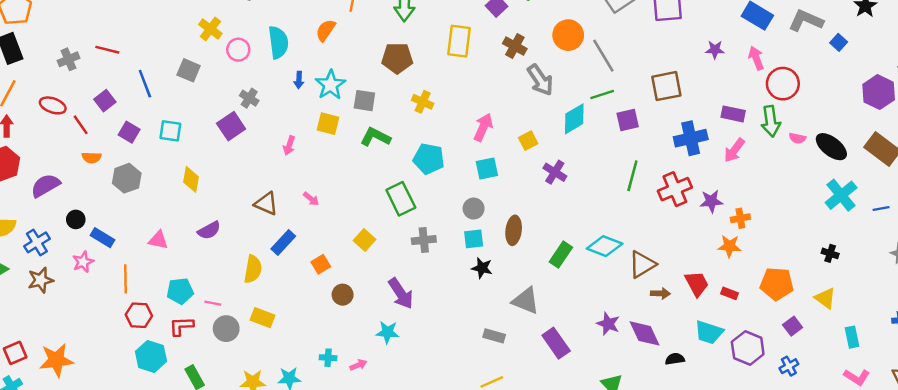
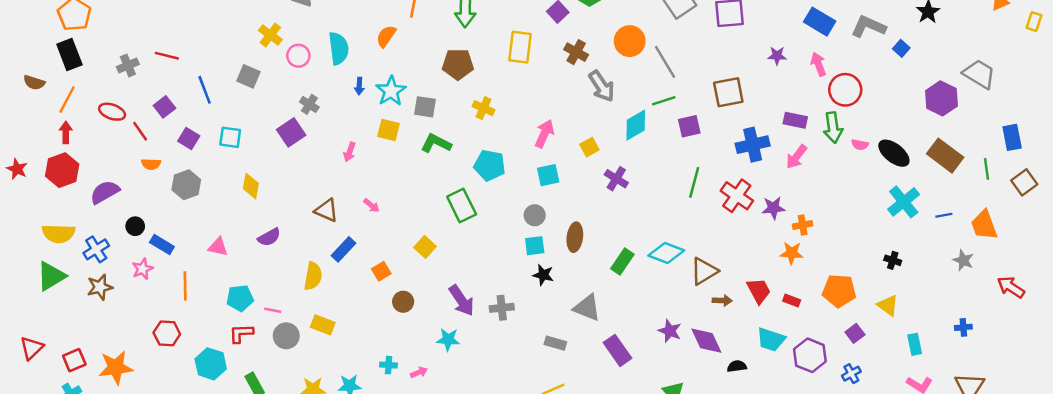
red cross: (675, 189) -> (737, 196), turned -32
gray cross: (424, 240) -> (502, 308), moved
red hexagon: (139, 315) -> (167, 333), moved

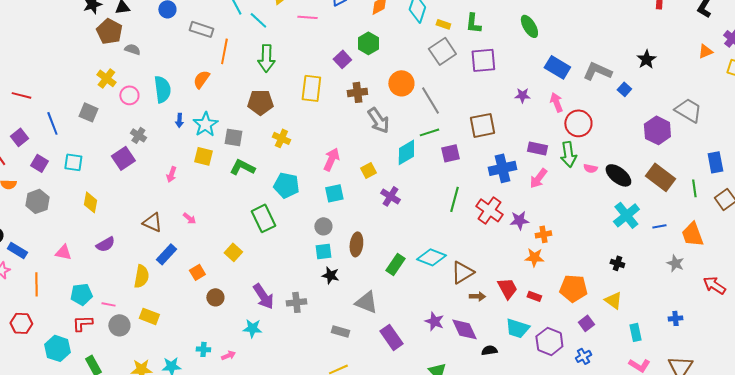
brown cross: (576, 52) -> (357, 92), turned -36

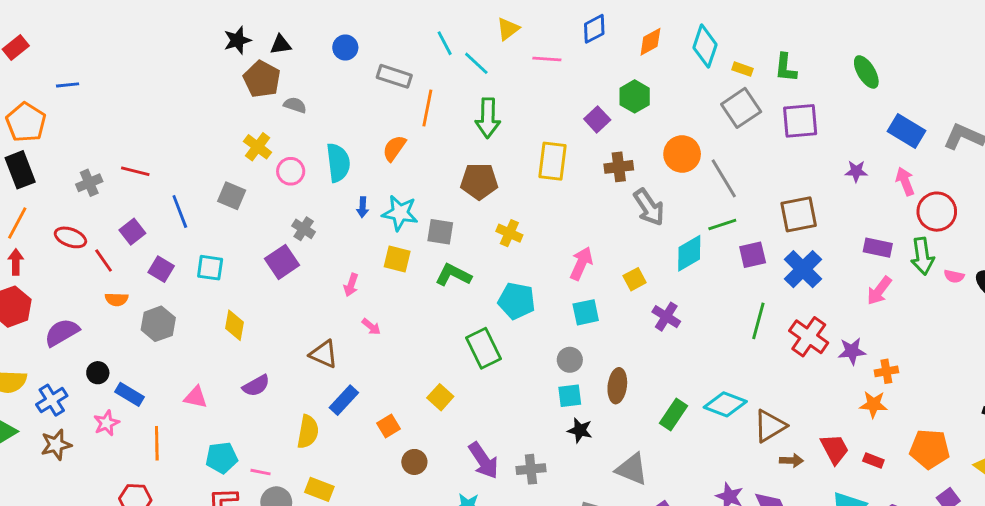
cyan star: (205, 124) -> (400, 213), turned -30
blue cross: (502, 168) -> (803, 269), moved, turned -32
pink arrow: (189, 218) -> (371, 327), moved

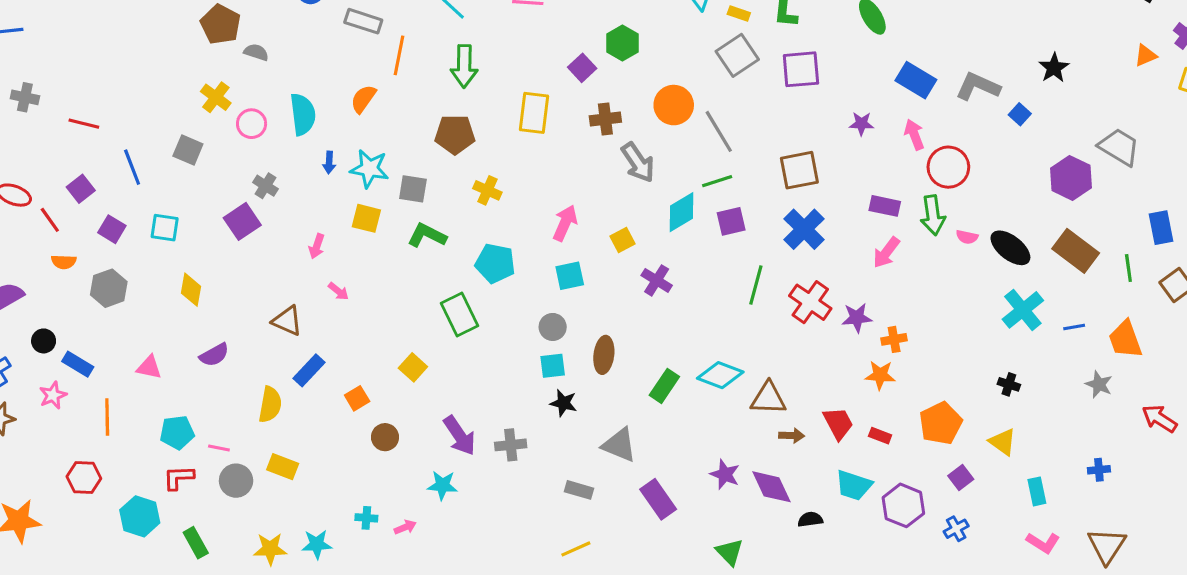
gray cross: (89, 183) -> (25, 97), moved, turned 35
purple square: (753, 255) -> (731, 221), moved
brown triangle: (770, 426) -> (768, 398), turned 33
orange pentagon: (930, 449) -> (941, 423), turned -30

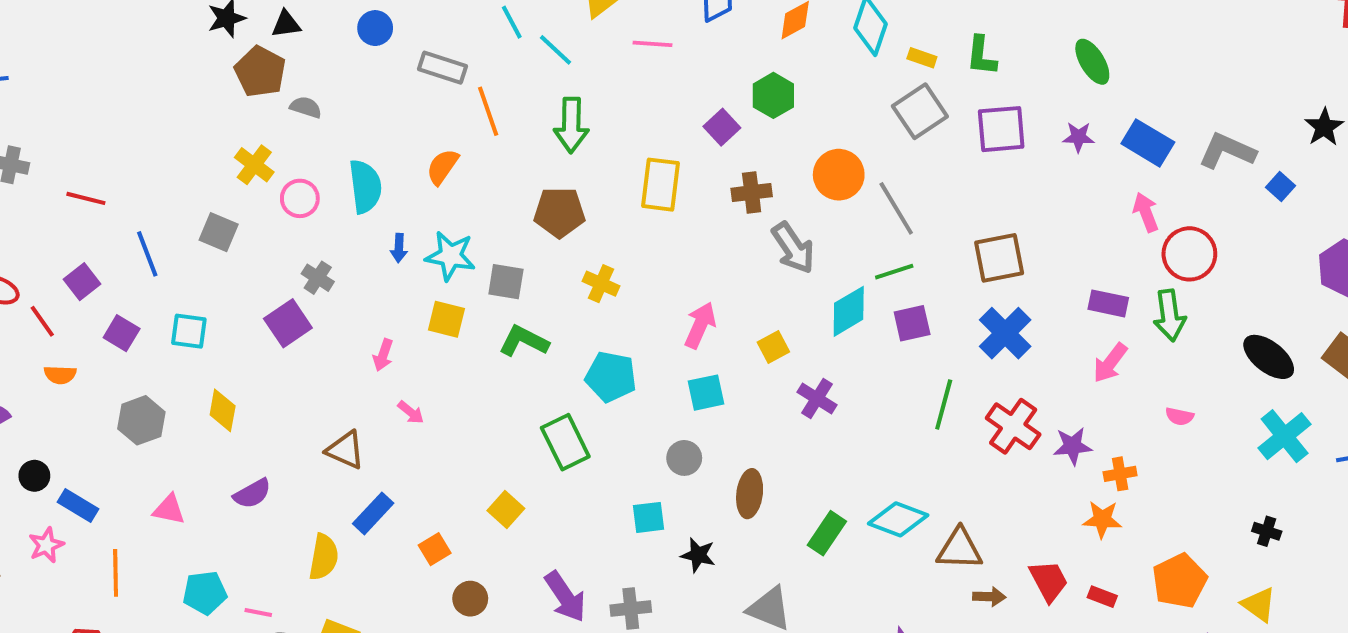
orange line: (399, 55) -> (488, 111), turned -30
purple star: (861, 124) -> (1078, 137), moved
pink semicircle: (967, 237) -> (1180, 416), moved
gray hexagon: (109, 288) -> (141, 420), moved
cyan square: (553, 366) -> (649, 517), moved

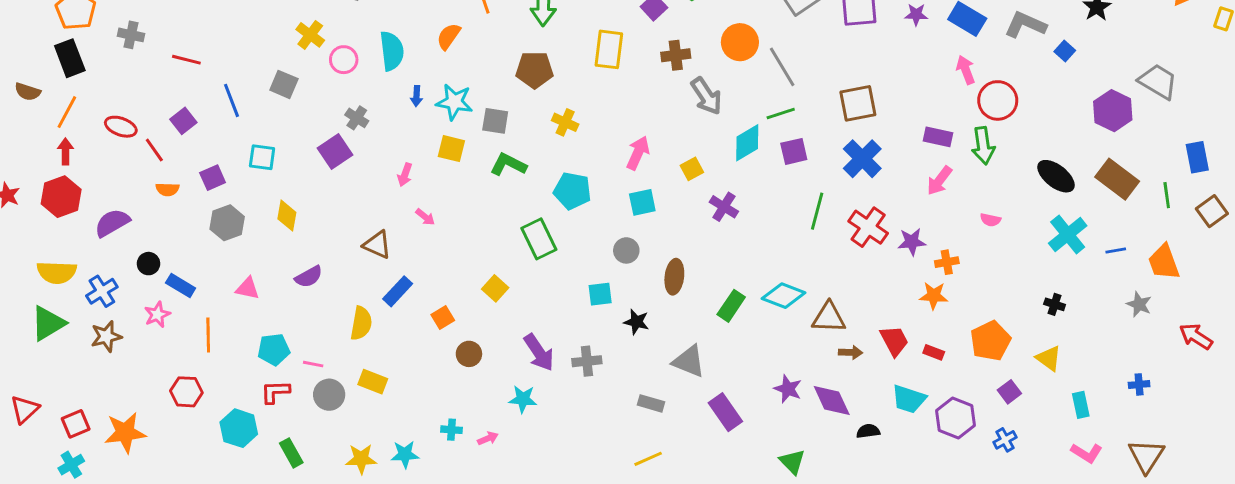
purple square: (122, 333) -> (213, 178), moved, turned 35

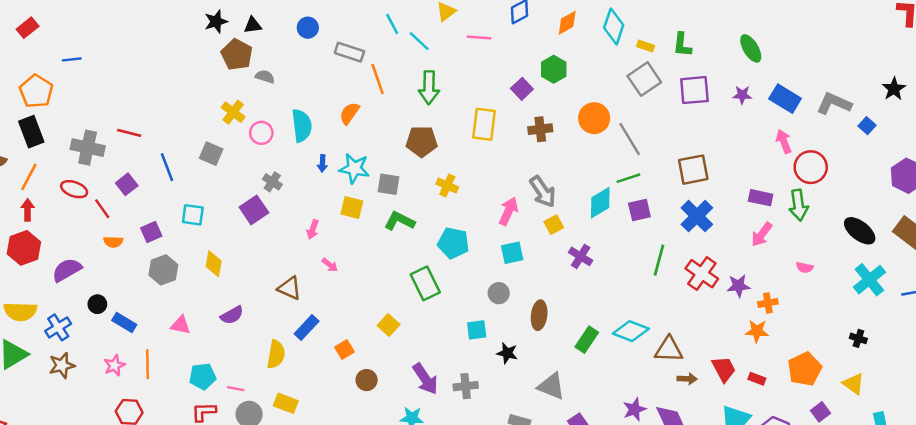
gray cross: (131, 35) -> (88, 148), moved, size x1.5
gray arrow: (706, 96) -> (543, 192), moved
pink star: (157, 315) -> (114, 365), moved
purple star: (788, 389) -> (635, 409), turned 30

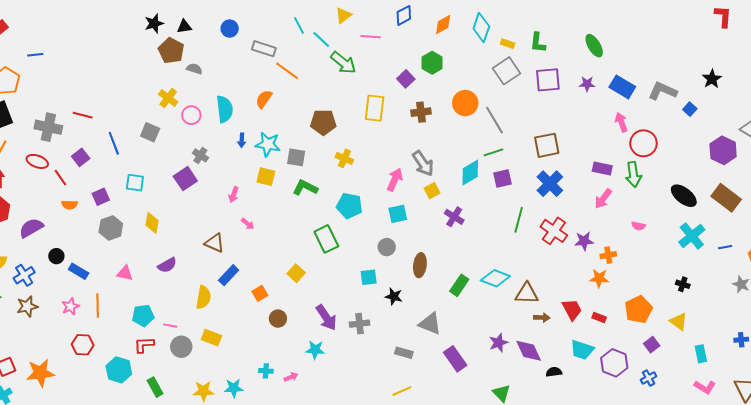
orange line: (378, 79) -> (287, 71), turned -35
green arrow: (429, 88) -> (343, 63), moved, turned -52

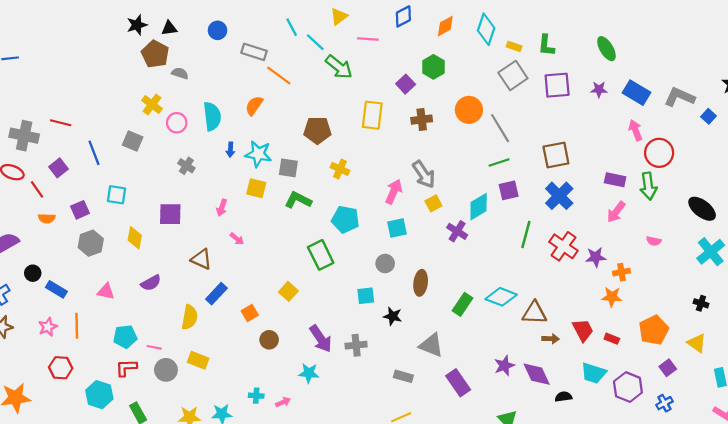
cyan diamond: (470, 173) -> (479, 207), moved
purple square: (185, 179) -> (170, 214), moved, turned 35

